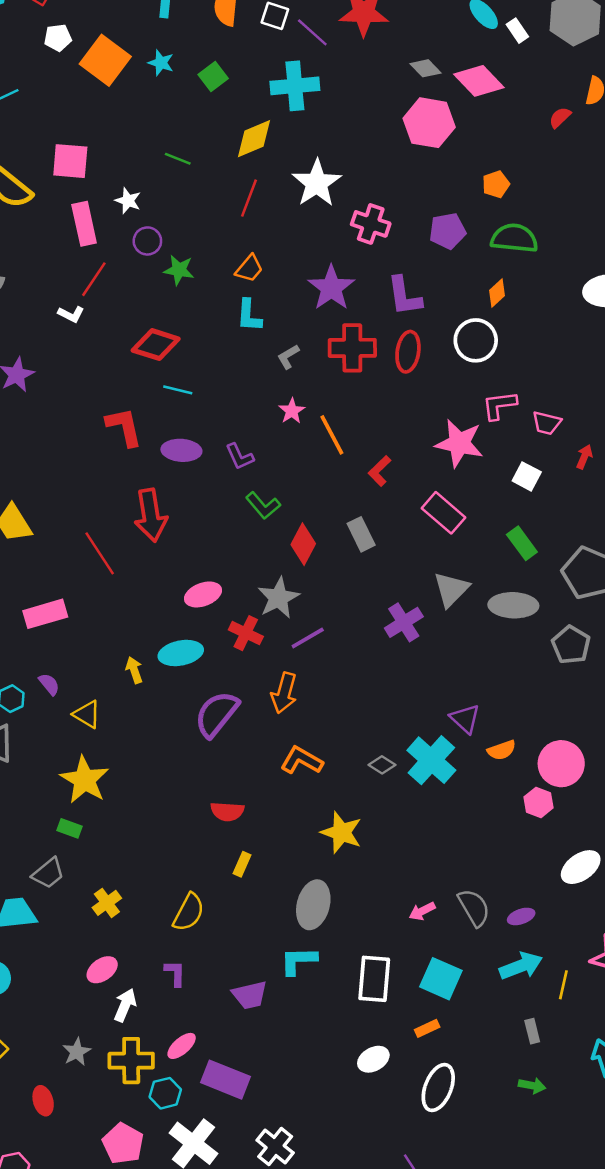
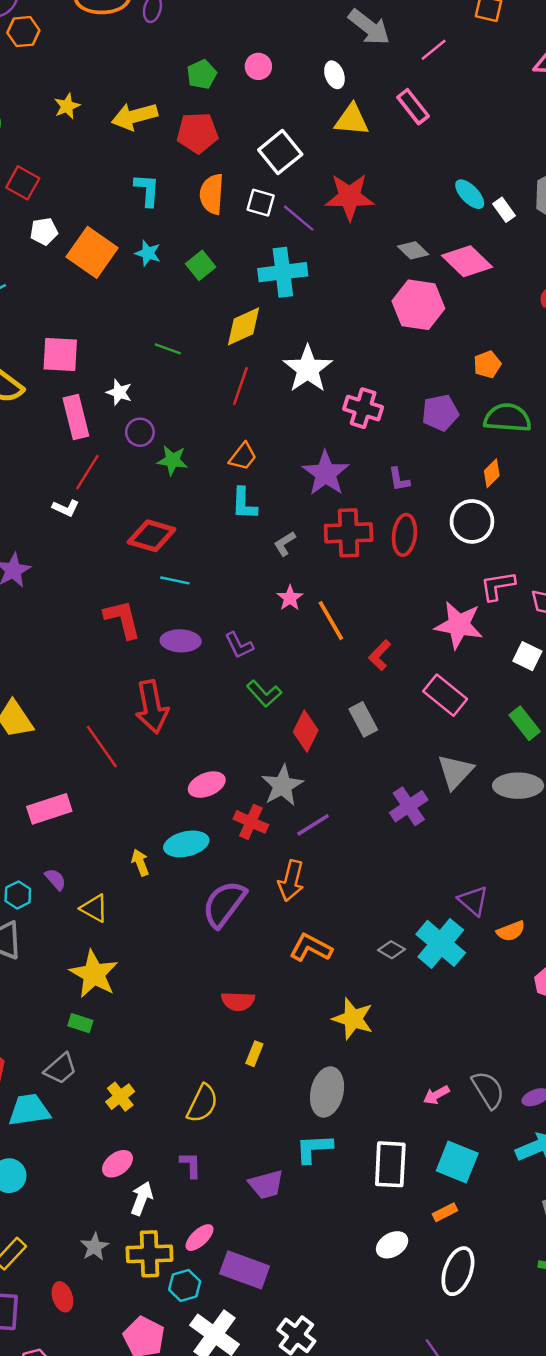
purple L-shape: (404, 296) -> (399, 479), size x0.6

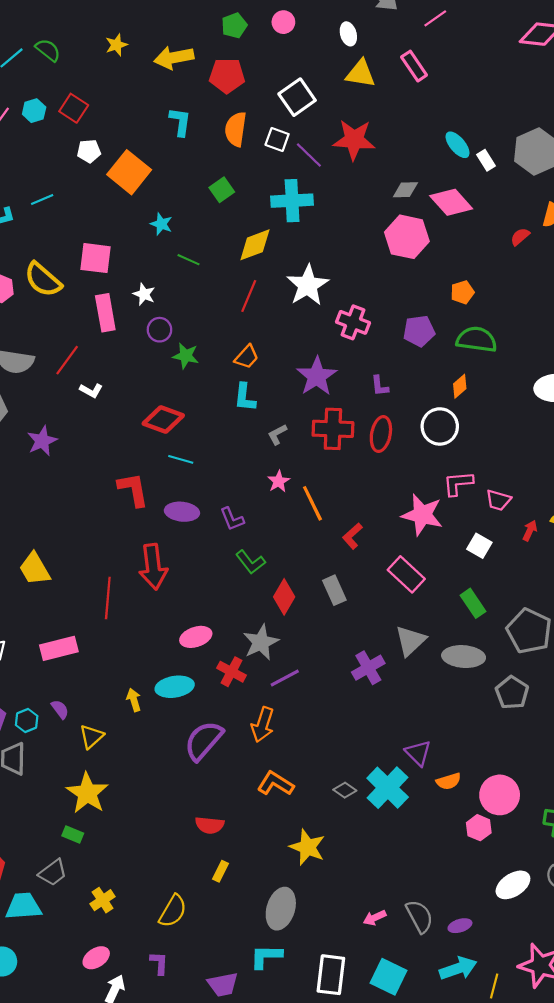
gray diamond: (413, 250) -> (405, 190), turned -50
cyan star: (148, 253) -> (161, 224), moved
red line: (87, 472) -> (67, 360), moved
red line: (102, 747) -> (108, 598), turned 36
yellow triangle: (94, 908) -> (92, 737), turned 45

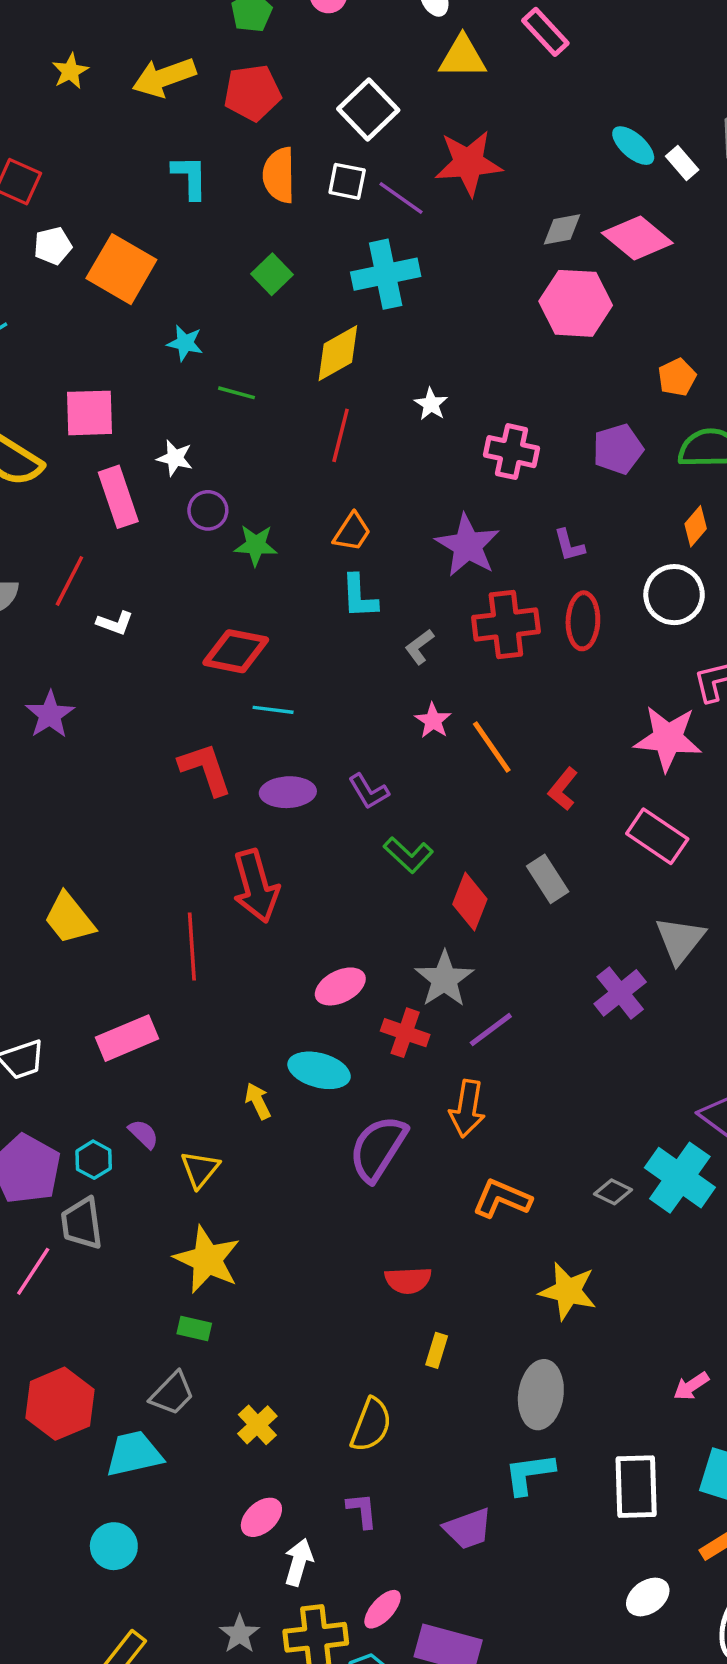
white star: (308, 285) -> (431, 404), size x0.5
cyan ellipse: (175, 687) -> (319, 1070), turned 33

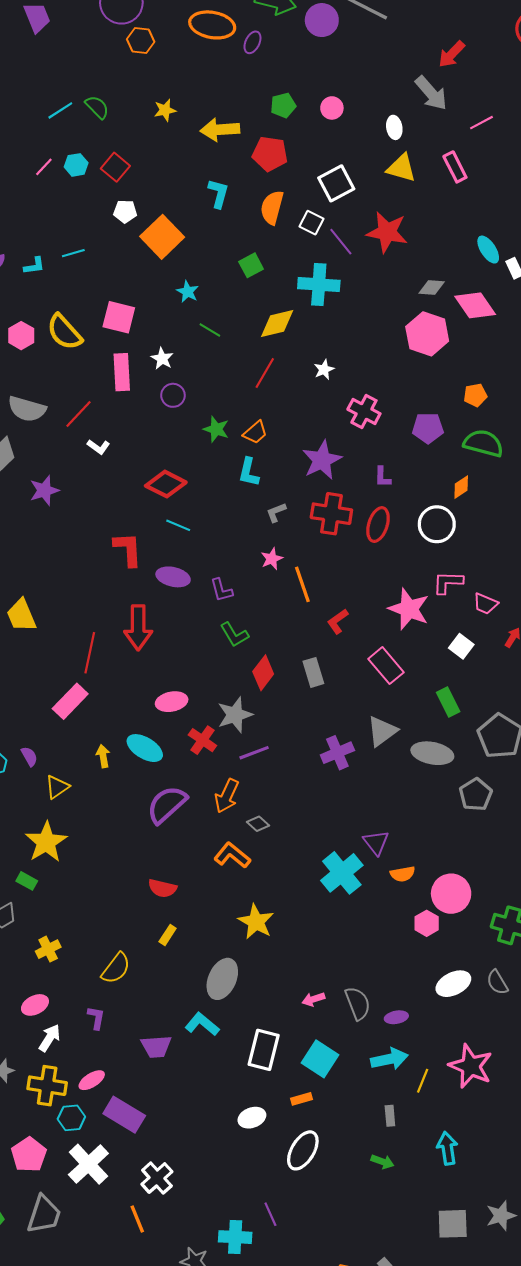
green star: (256, 545) -> (216, 429), moved
pink rectangle: (127, 1038) -> (70, 701), moved, turned -39
gray diamond: (613, 1192) -> (258, 824), moved
cyan L-shape: (529, 1474) -> (202, 1024), turned 32

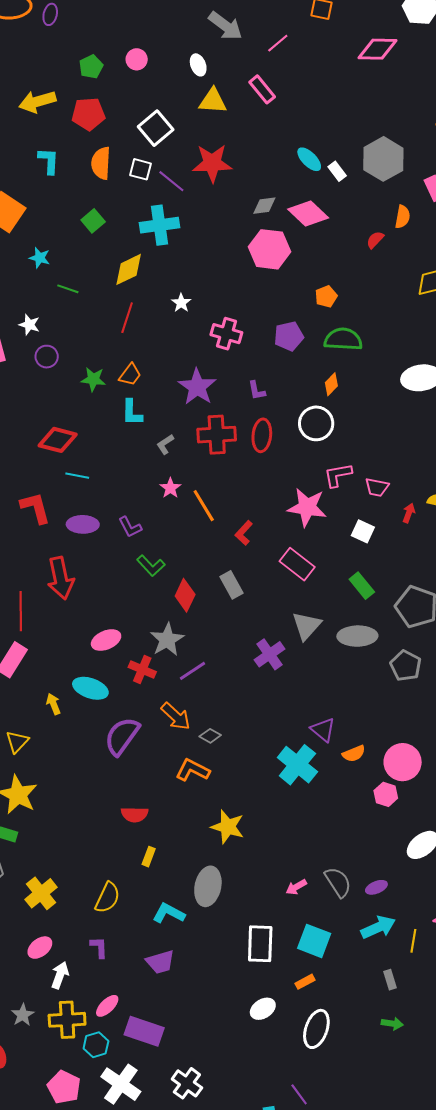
orange arrow: (227, 796) -> (176, 716), turned -60
yellow cross: (48, 949) -> (41, 893), size x1.4
cyan L-shape: (202, 1024) -> (169, 913), moved

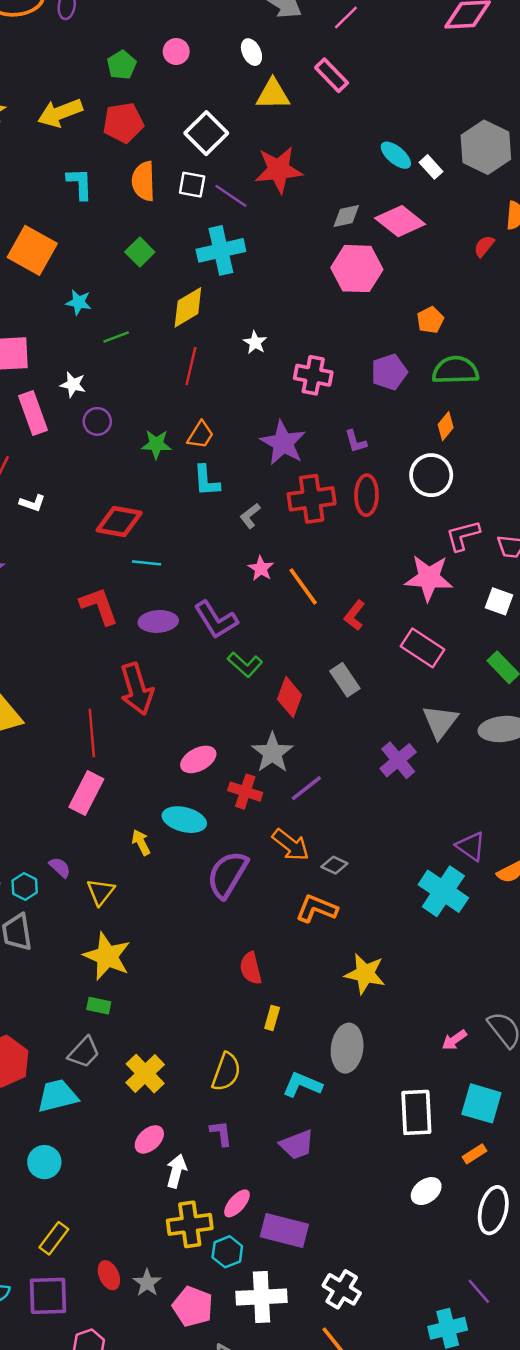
green line: (68, 289) -> (116, 337), turned -35
purple L-shape: (130, 527) -> (216, 620), size x1.5
red semicircle: (135, 814) -> (251, 968), turned 80
gray star: (23, 1015) -> (147, 1283), moved
white cross: (121, 1084) -> (261, 1297), turned -33

